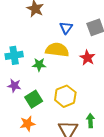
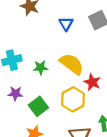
yellow semicircle: (57, 50) -> (72, 64), moved, turned 35
red star: (87, 58) -> (92, 82), moved

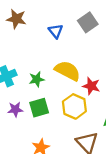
green square: (38, 106) -> (39, 108), moved, turned 30

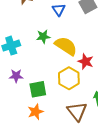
green star: (37, 79) -> (43, 37), moved
green square: (39, 108) -> (38, 89), moved

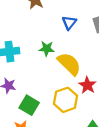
green square: (38, 89) -> (29, 105), turned 30

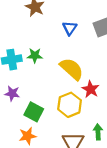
green star: (47, 49) -> (35, 56), moved

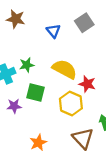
green square: (34, 112) -> (36, 92), moved

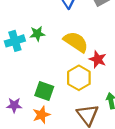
green square: (36, 92) -> (44, 91), moved
purple star: (14, 106) -> (14, 105), moved

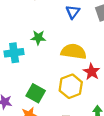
cyan cross: (15, 41) -> (14, 53), moved
yellow semicircle: (76, 42) -> (74, 52), turned -35

